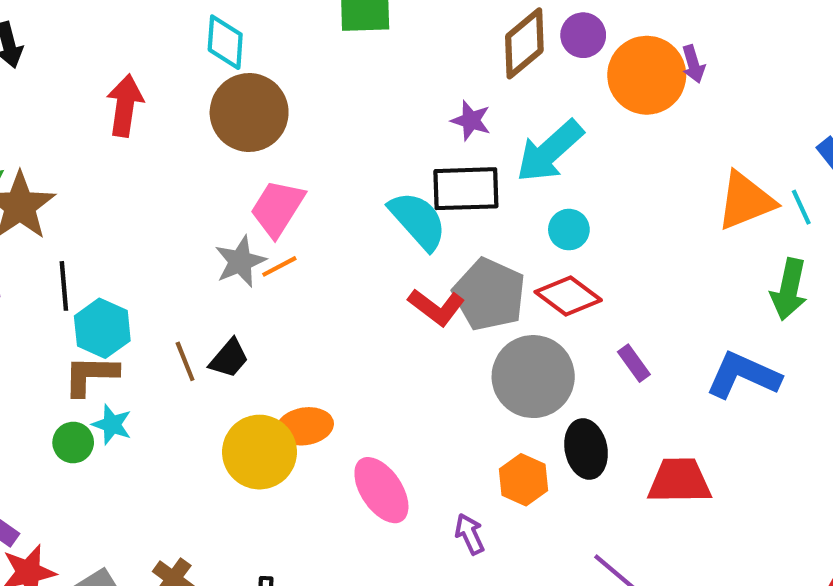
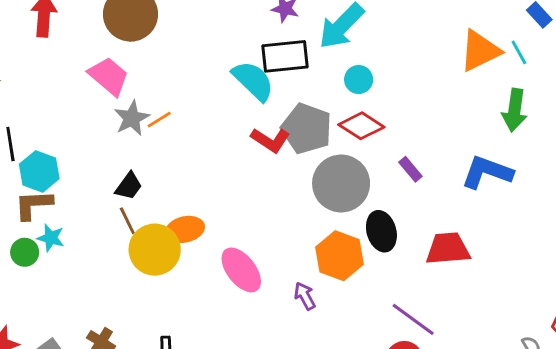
pink trapezoid: (277, 208) -> (109, 76), moved, turned 102
brown line: (185, 361) -> (127, 221), moved
orange hexagon: (523, 480) -> (340, 256), size x1.4

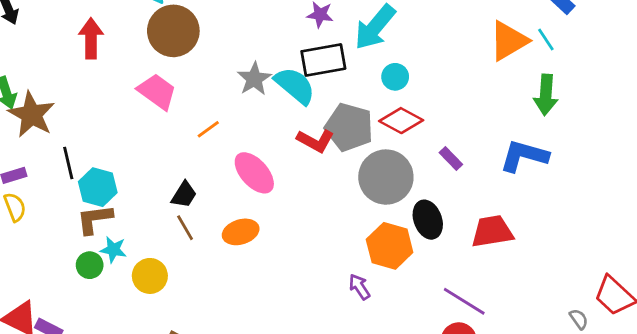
gray star: (132, 118) -> (254, 79), moved
yellow circle: (155, 250) -> (150, 276), moved, size x0.7
pink ellipse: (241, 270) -> (254, 173), moved

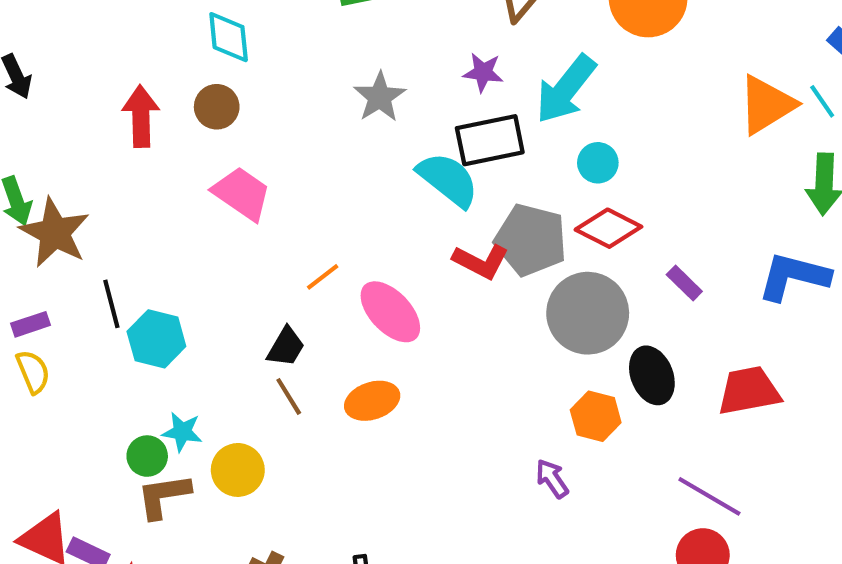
brown circle: (173, 31) -> (217, 107), moved, size x0.6
gray star: (254, 79) -> (380, 97), moved
orange line: (208, 129) -> (323, 277), moved
brown L-shape: (95, 219) -> (164, 496), moved
orange hexagon: (390, 246) -> (596, 416), size x0.7

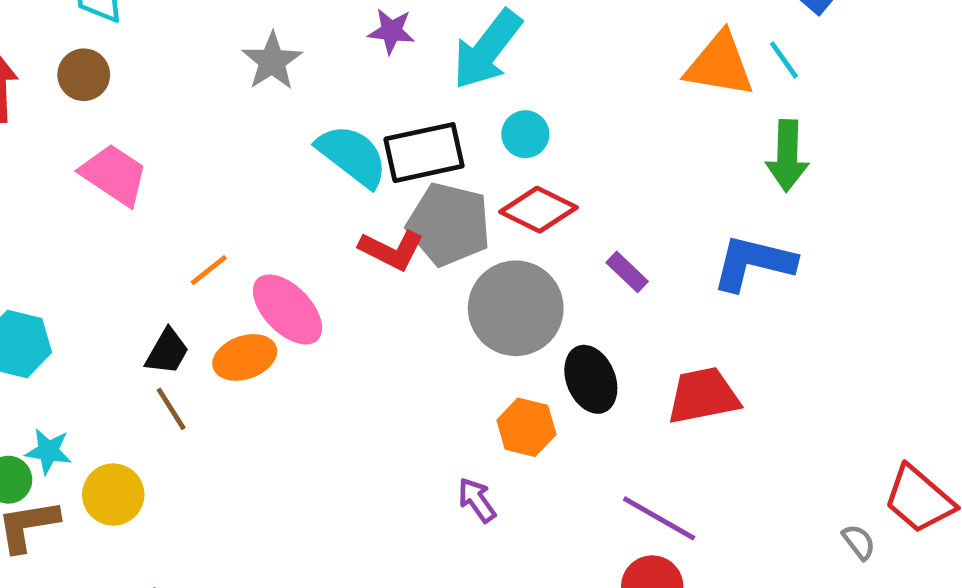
orange triangle: (766, 105) -> (720, 65), turned 42
black rectangle: (490, 140) -> (424, 153), moved
orange ellipse: (372, 401) -> (245, 357), moved

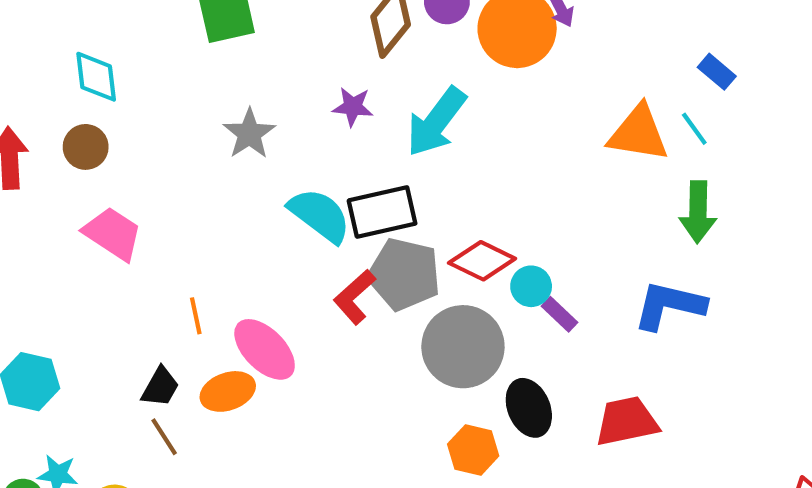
cyan circle: (525, 134) -> (531, 286), moved
red L-shape: (391, 250) -> (355, 297), turned 112
orange line: (209, 270) -> (196, 316), turned -63

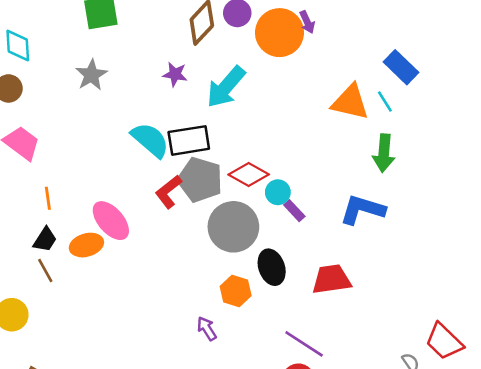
blue rectangle: (717, 72) -> (401, 67), size x1.5
gray star: (249, 134) -> (91, 75), moved
orange line: (196, 316) -> (48, 198), moved

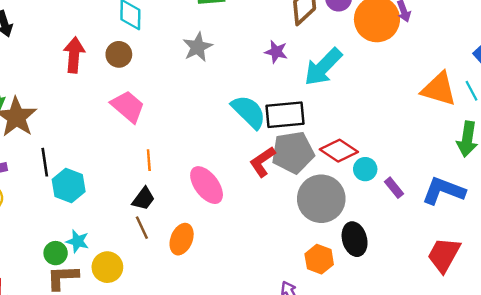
gray pentagon: (200, 180) -> (293, 152), turned -30
purple rectangle: (294, 211) -> (394, 188), moved
orange ellipse: (86, 245) -> (182, 239), moved, turned -56
red trapezoid: (331, 279) -> (444, 255), moved, turned -57

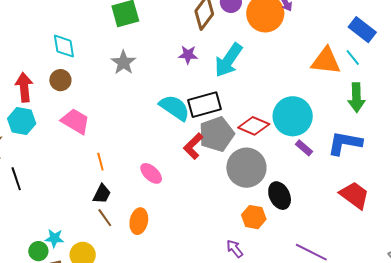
cyan circle: (365, 169) -> (293, 116), moved, size x2.0
pink ellipse: (207, 185) -> (151, 173), size x0.7
cyan hexagon: (69, 186) -> (22, 121), moved
red trapezoid: (444, 255) -> (354, 195), turned 108

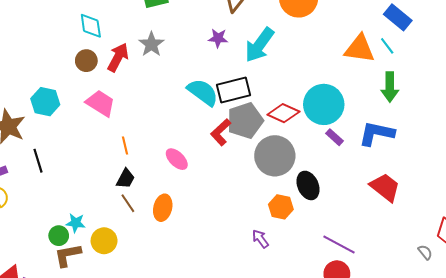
red arrow: (24, 87) -> (118, 57), moved, turned 32

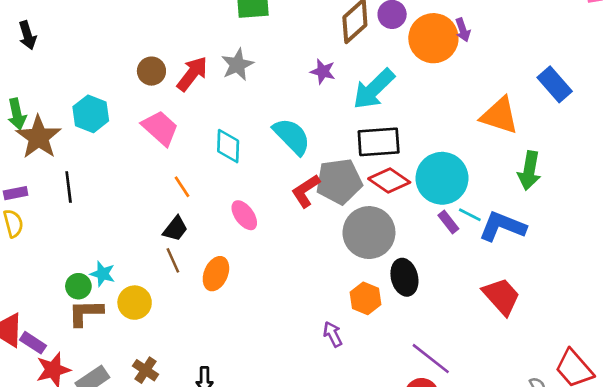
cyan diamond: (91, 26) -> (228, 146), moved
cyan line: (387, 46) -> (470, 215), moved, turned -36
black rectangle: (234, 90) -> (379, 142), moved
orange line: (125, 146) -> (182, 187), turned -30

